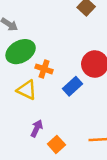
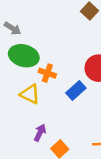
green ellipse: (21, 52) -> (24, 56), turned 44

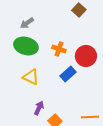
gray arrow: (13, 28) -> (27, 23), moved, turned 112
orange cross: (47, 73) -> (59, 49), moved

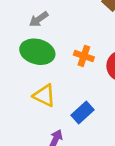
blue rectangle: (68, 74) -> (82, 112), moved

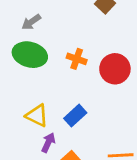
yellow triangle: (44, 96) -> (37, 116), moved

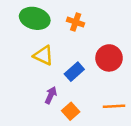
red circle: (115, 69) -> (109, 58), moved
yellow triangle: (37, 116) -> (43, 55), moved

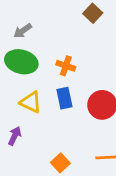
blue rectangle: (74, 72) -> (64, 98), moved, turned -60
purple arrow: (51, 95) -> (15, 136), moved

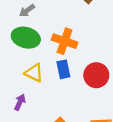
orange cross: (66, 66) -> (65, 41), size x1.5

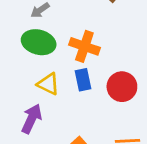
purple arrow: (20, 102) -> (32, 119), size x1.5

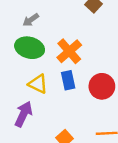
orange cross: (84, 46) -> (69, 51), turned 30

